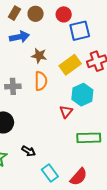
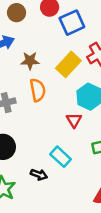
cyan rectangle: (50, 173) -> (61, 157), moved

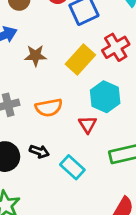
orange semicircle: (38, 90) -> (49, 108), moved, turned 90
black arrow: (39, 175) -> (39, 151), moved

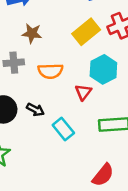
brown star: (36, 56) -> (32, 33), moved

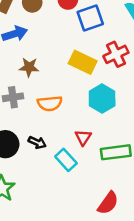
yellow rectangle: (86, 32) -> (83, 62), turned 68
red triangle: (83, 92) -> (83, 137), moved

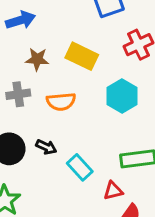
yellow rectangle: (83, 62) -> (82, 56), moved
red triangle: (83, 137) -> (113, 191), moved, turned 42

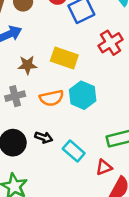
cyan hexagon: (122, 96) -> (83, 95), moved

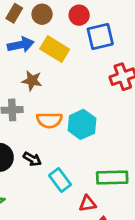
yellow rectangle: (64, 58) -> (55, 49), moved

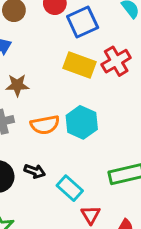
yellow rectangle: (55, 49) -> (79, 65), moved
red triangle: (87, 204) -> (91, 215), moved, turned -42

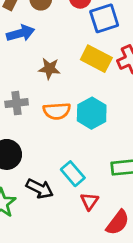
brown star: (17, 85) -> (49, 69), moved
black arrow: (35, 171) -> (40, 189), moved, size x1.4

